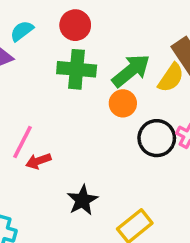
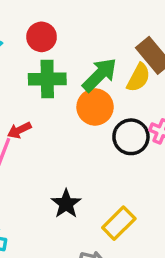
orange circle: (123, 103) -> (95, 107), size x1.4
red arrow: (38, 161) -> (19, 130), moved

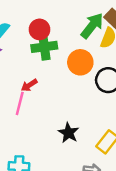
red circle: (42, 37) -> (40, 29), moved
green arrow: (100, 75) -> (92, 26), moved

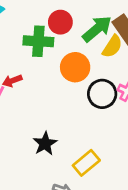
red circle: (40, 29) -> (60, 22), moved

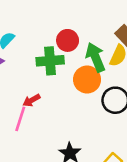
green arrow: (97, 29) -> (95, 57), moved, turned -64

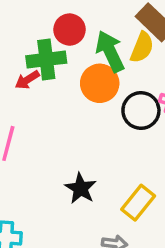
red arrow: (32, 100) -> (27, 80), moved

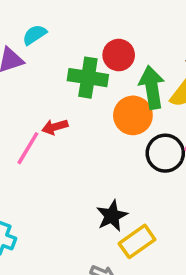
red arrow: (27, 80) -> (55, 127), moved
black star: (81, 188) -> (112, 216), moved

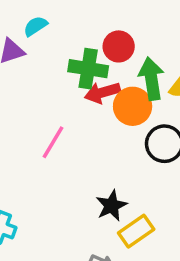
red arrow: (55, 127) -> (102, 92), moved, size x1.4
pink line: (28, 148) -> (53, 142), moved

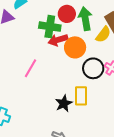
green arrow: (151, 79) -> (85, 19), moved
yellow rectangle: (136, 231) -> (81, 96), moved, turned -54

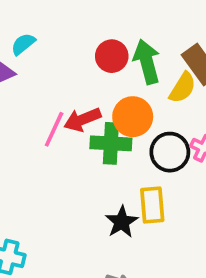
green cross: (50, 27) -> (111, 143), moved
red arrow: (58, 40) -> (82, 120), moved
pink line: (31, 68) -> (54, 129), moved

